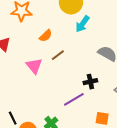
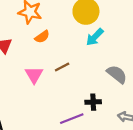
orange semicircle: (46, 36) -> (42, 37), moved

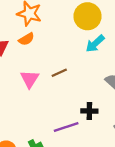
orange semicircle: (42, 37) -> (26, 39), moved

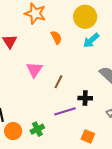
orange semicircle: (26, 39) -> (56, 37), moved, turned -88
brown line: (59, 73) -> (58, 82), moved, turned -40

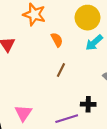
pink triangle: (34, 70) -> (23, 113), moved
brown line: (58, 82) -> (61, 70), moved

